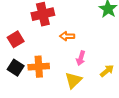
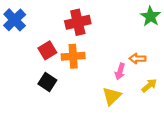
orange arrow: (67, 36) -> (138, 59), moved
orange cross: (39, 67) -> (73, 56), moved

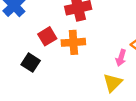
black square: (47, 82) -> (31, 63), moved

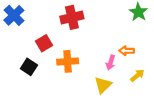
orange cross: (73, 42) -> (68, 61), moved

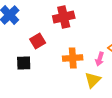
orange cross: (68, 61) -> (73, 58), moved
black square: (29, 67) -> (24, 63), turned -35

